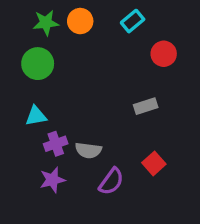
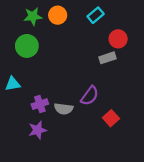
gray rectangle: (146, 106) -> (107, 58), moved
cyan triangle: (36, 116) -> (13, 84), moved
purple semicircle: (111, 181) -> (90, 96), moved

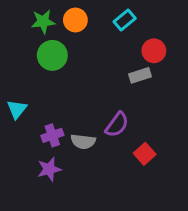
green circle: (27, 46) -> (52, 55), moved
cyan triangle: (13, 84) -> (17, 109), turned -42

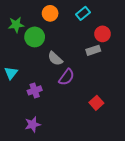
green star: (43, 22) -> (16, 25), moved
purple semicircle: (117, 125) -> (67, 77), moved
gray semicircle: (83, 142) -> (55, 59), moved, turned 35
purple star: (49, 169) -> (33, 124), moved

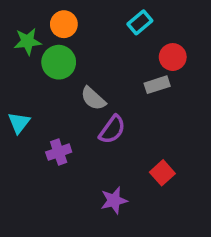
orange circle: (50, 13) -> (64, 24), moved
purple star: (33, 124) -> (114, 200), moved

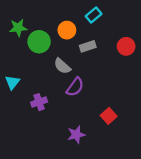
orange circle: (64, 24) -> (67, 30), moved
red circle: (173, 57) -> (126, 46), moved
gray rectangle: (157, 85) -> (88, 46), moved

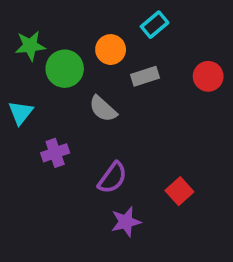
cyan triangle: (12, 82) -> (21, 113), moved
purple semicircle: (75, 87) -> (112, 178), moved
purple cross: (39, 102) -> (55, 153), moved

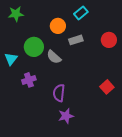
green star: (30, 46) -> (16, 14), moved
green circle: (65, 69) -> (34, 47), moved
purple semicircle: (112, 178) -> (59, 93), turned 150
red square: (179, 191) -> (107, 87), moved

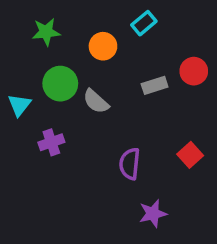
green star: (16, 14) -> (46, 32), moved
gray rectangle: (76, 40) -> (155, 85), moved
purple semicircle: (59, 93) -> (130, 164), moved
purple star: (66, 116) -> (153, 214), moved

